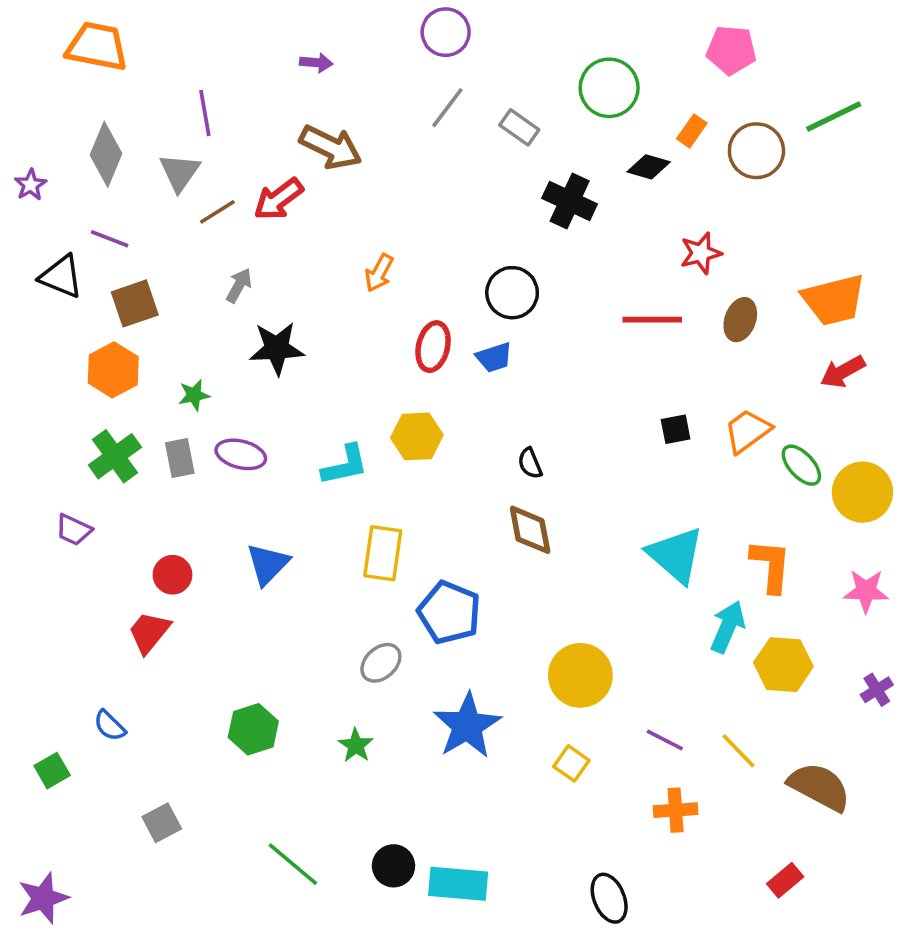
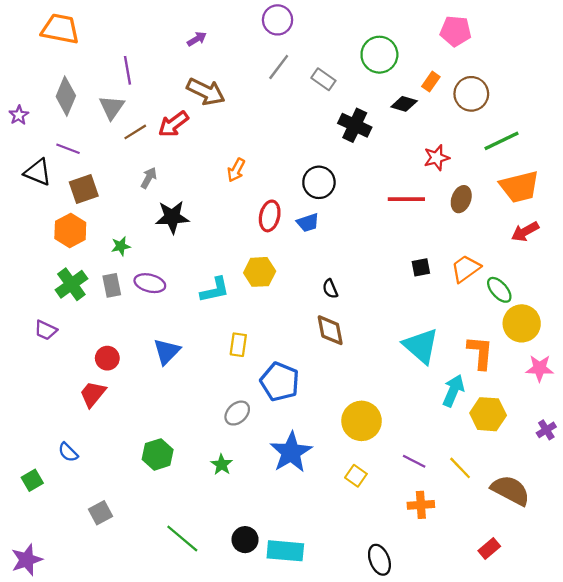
purple arrow: (316, 63) -> (197, 39), turned -36
green line: (834, 117) -> (502, 141), moved
yellow circle: (862, 492) -> (522, 323), moved
yellow rectangle: (383, 553) -> (238, 345), size x0.7

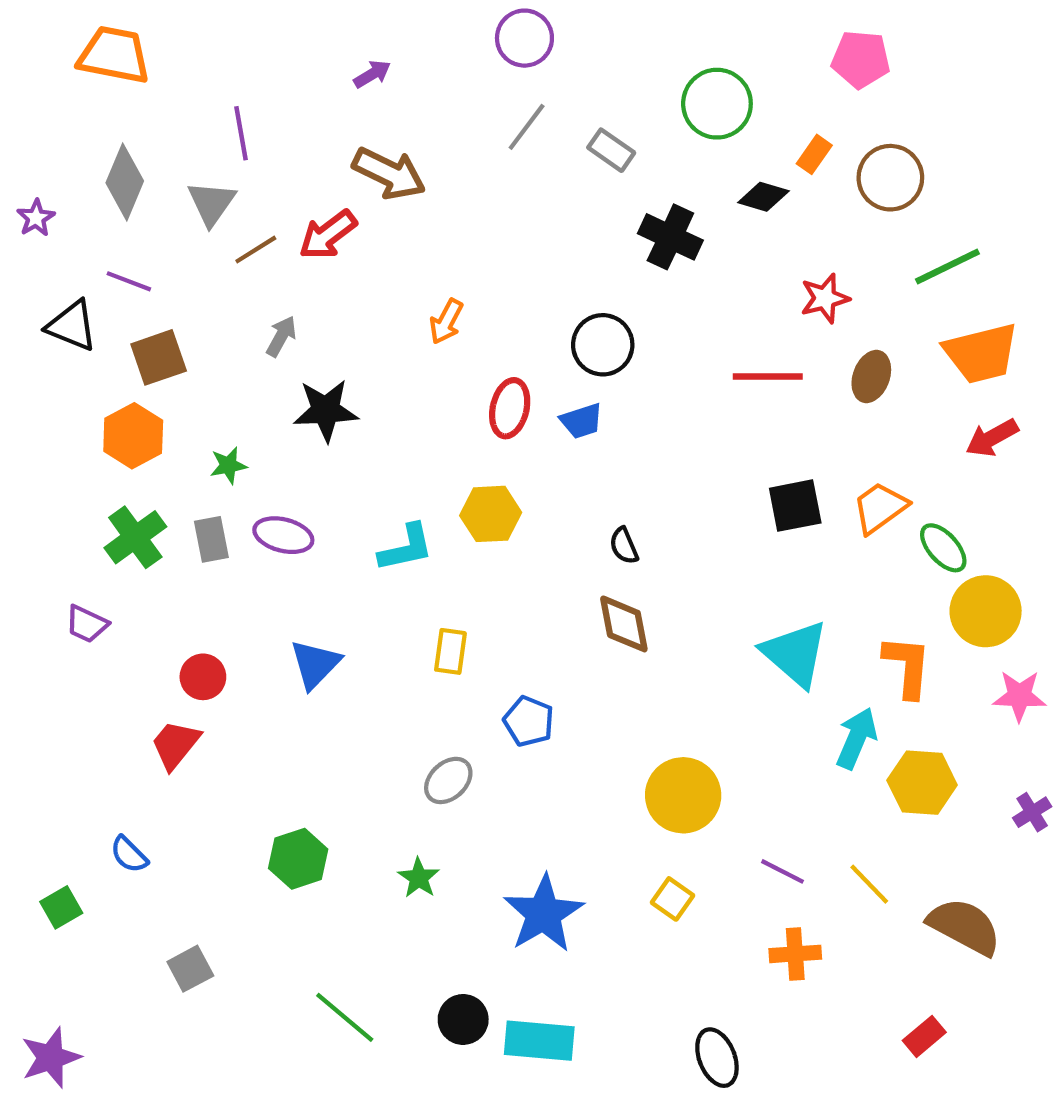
black square: (421, 267) -> (795, 506), size x1.5
blue pentagon: (280, 382) -> (529, 721), size x0.7
blue star: (291, 452) -> (544, 914), moved

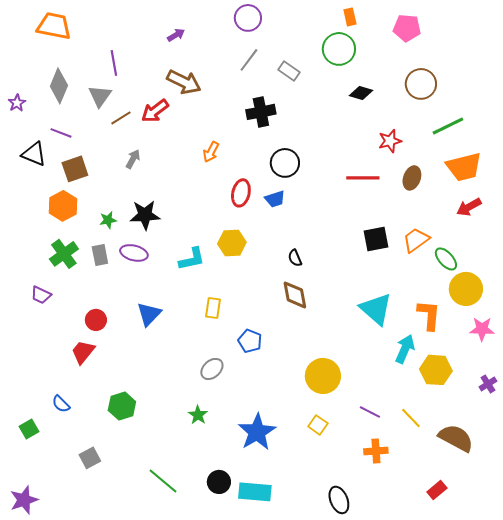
orange rectangle: (814, 154) -> (350, 17), moved, turned -48
black cross: (670, 237) -> (261, 112), moved, turned -36
black star: (326, 410) -> (145, 215), moved
green hexagon: (298, 859) -> (122, 406), moved

